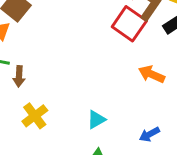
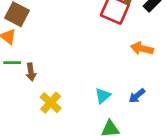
blue arrow: (149, 134) -> (137, 96), moved

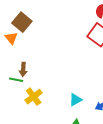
green line: (12, 63) -> (16, 80), moved

